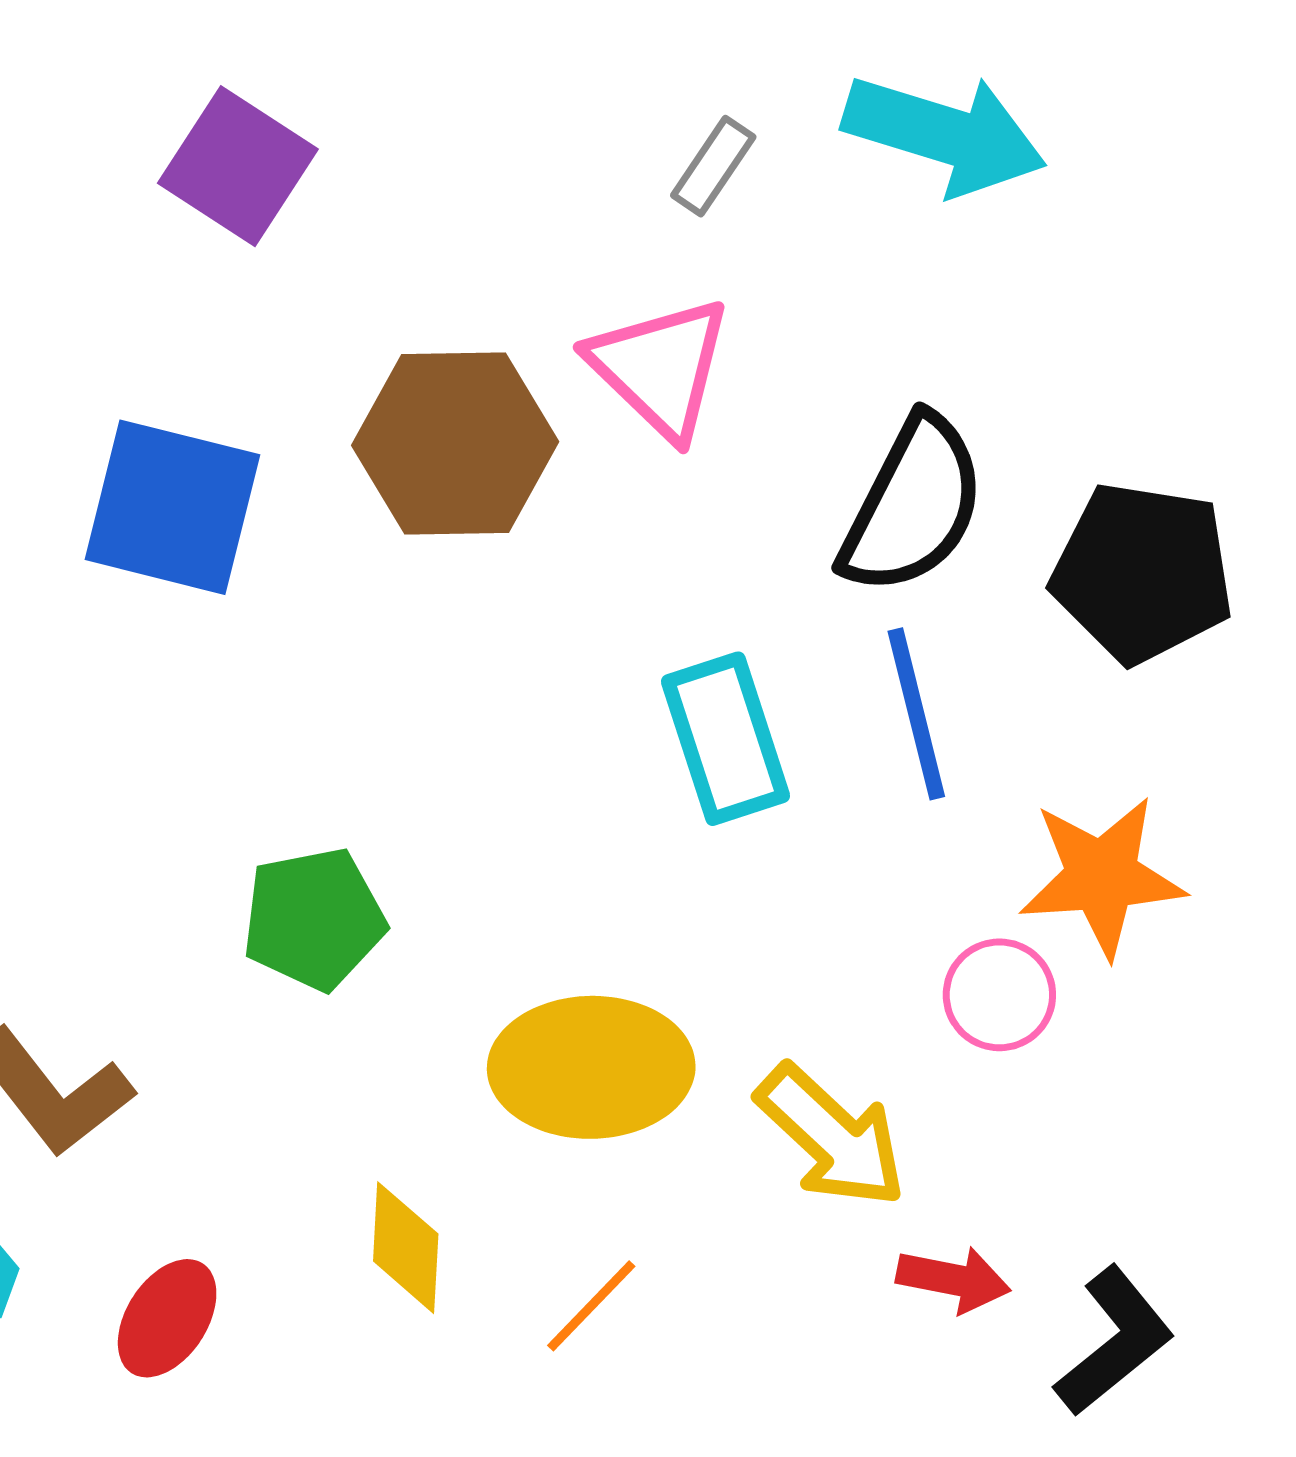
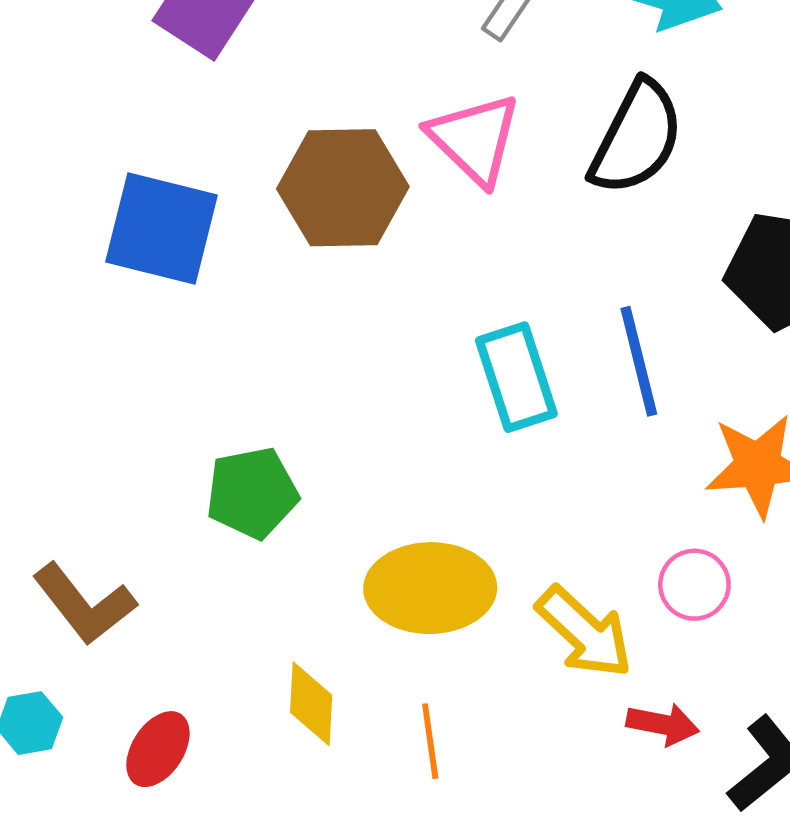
black semicircle: (913, 505) -> (637, 138), moved
pink circle: (999, 995) -> (694, 585), moved
orange line: (591, 1306) -> (430, 741), turned -52

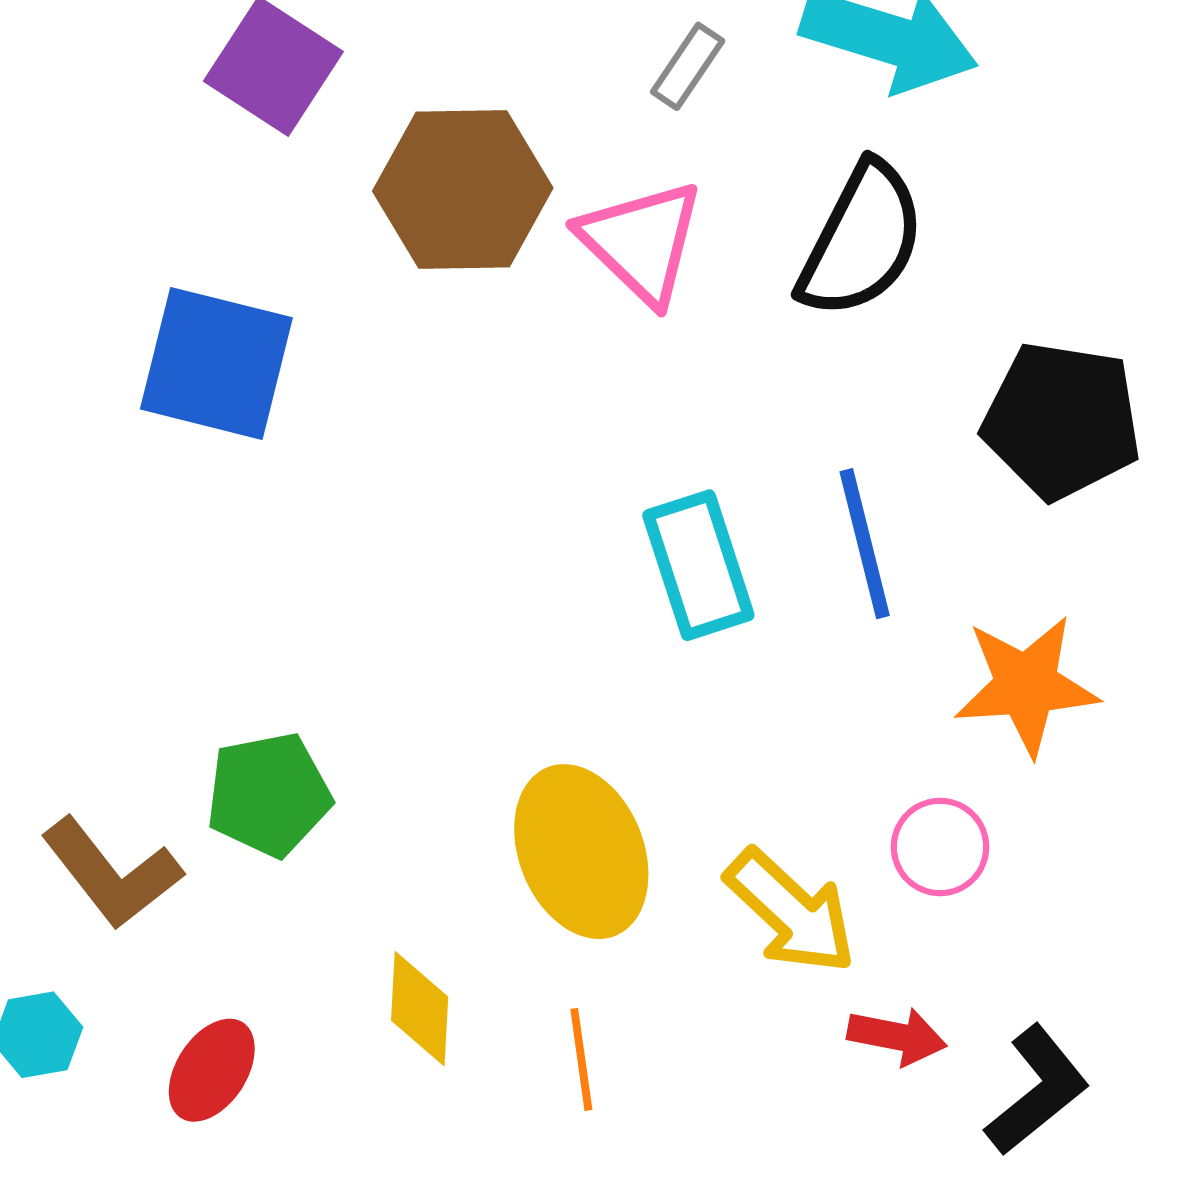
brown hexagon: (343, 188) -> (463, 189), moved
green pentagon: (252, 493) -> (269, 795), moved
yellow ellipse: (430, 588) -> (581, 852), turned 69

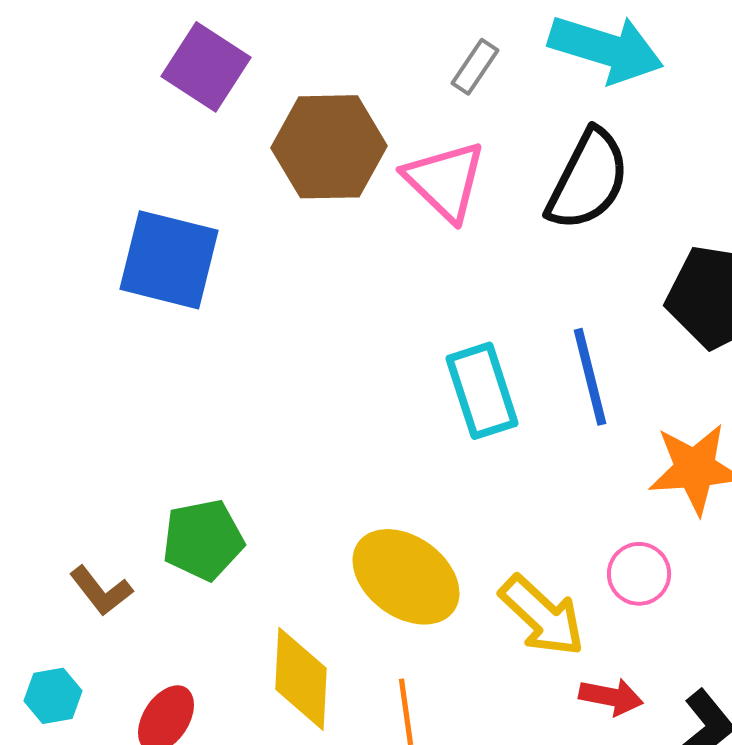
yellow ellipse: (581, 852) -> (406, 577), turned -32
brown L-shape: (112, 873) -> (101, 591), size x0.7
yellow diamond: (420, 1009) -> (301, 679), size x1.4

